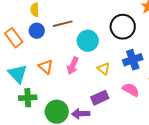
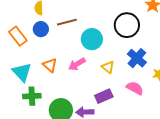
blue cross: (133, 60) -> (137, 58), turned -30
pink arrow: (73, 66) -> (77, 64), turned 36

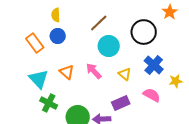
brown line: (67, 22) -> (99, 23), moved, turned -30
pink arrow: (77, 64) -> (94, 71), turned 78
green cross: (32, 96) -> (49, 103), turned 30

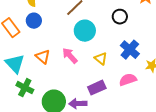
black circle: (144, 32) -> (120, 17), size x0.6
pink semicircle: (152, 95) -> (128, 80), turned -48

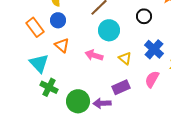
pink arrow: (70, 56) -> (94, 55), turned -30
orange triangle: (43, 57) -> (62, 45), moved
pink semicircle: (128, 80) -> (152, 79), turned -42

